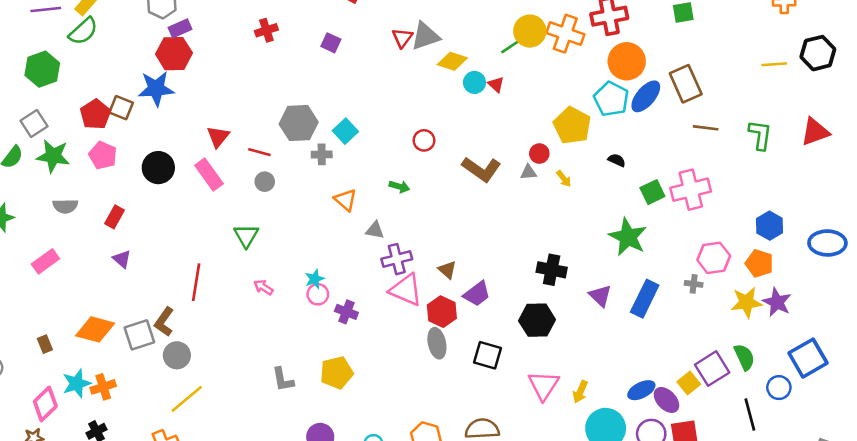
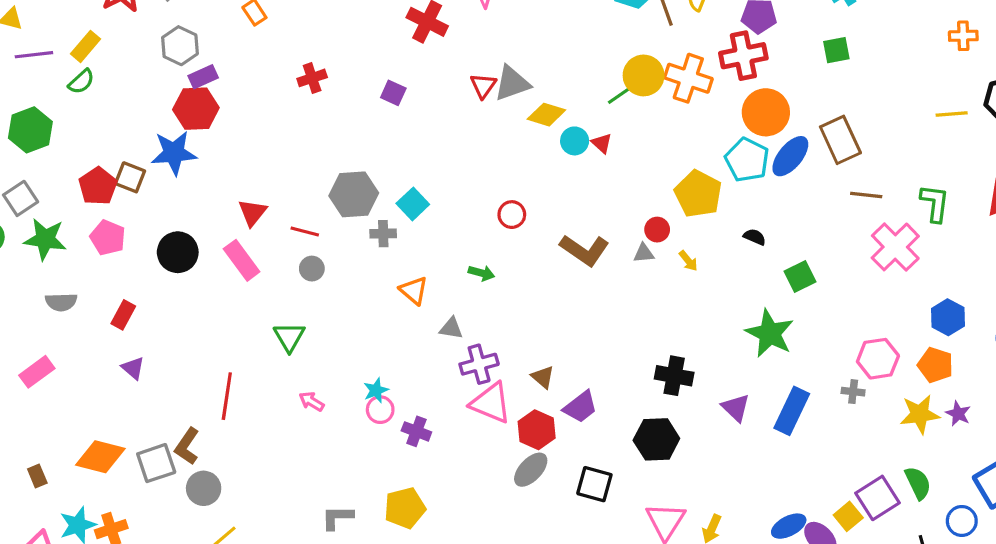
green semicircle: (83, 31) -> (81, 82), size x0.7
pink cross: (691, 190) -> (895, 247), moved, turned -30
purple star: (777, 302) -> (958, 414), size x0.7
gray ellipse: (437, 343) -> (531, 470), turned 56
gray L-shape: (283, 380) -> (337, 517), turned 100

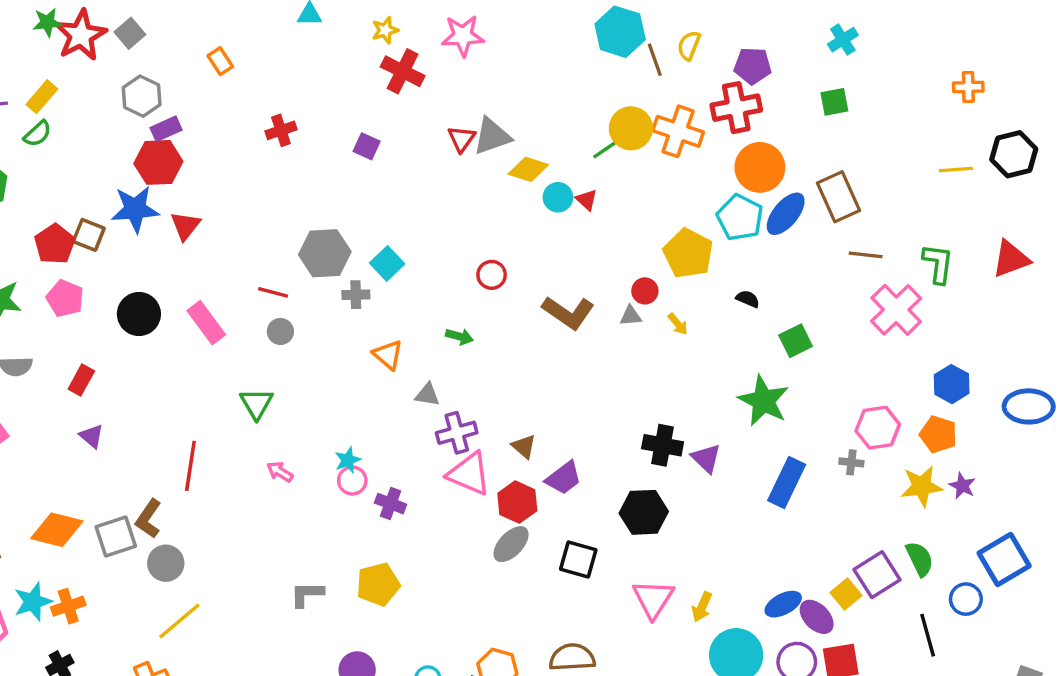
red triangle: (252, 213) -> (185, 226), moved
purple triangle: (736, 408) -> (706, 458), moved

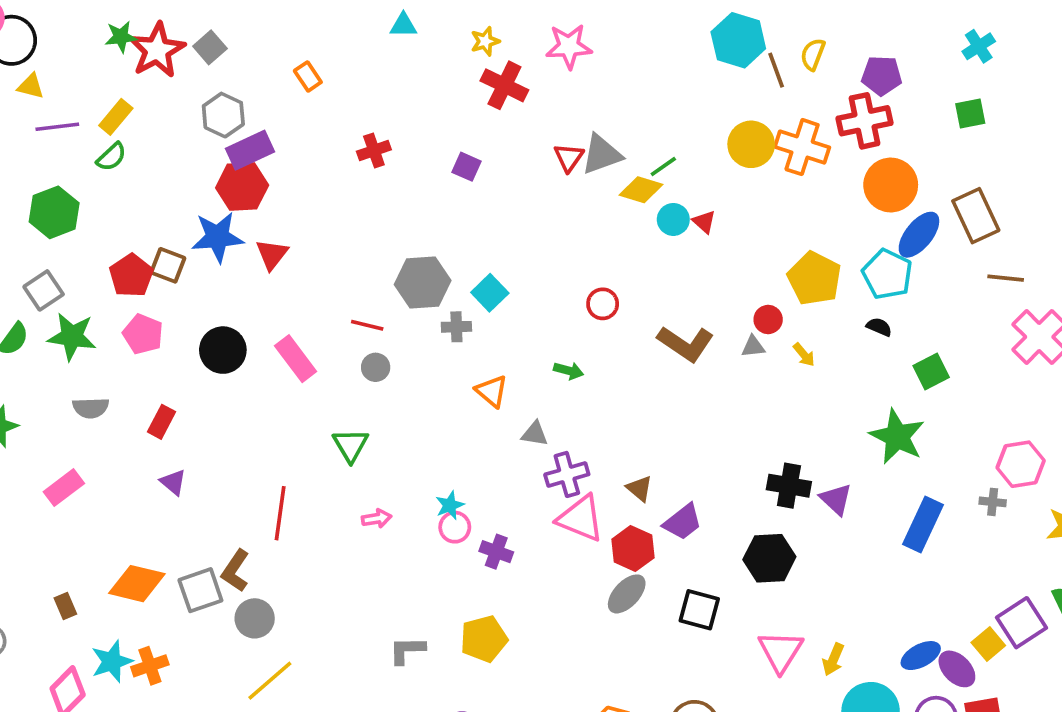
purple rectangle: (166, 129) -> (250, 150), size x1.4
green line: (605, 150) -> (663, 166), moved
cyan pentagon: (740, 218) -> (887, 274), moved
pink arrow: (280, 472) -> (377, 519), turned 140

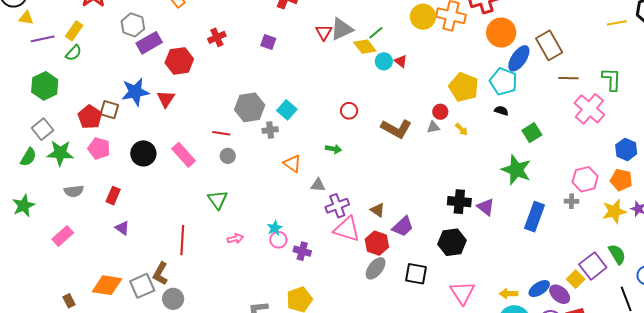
red hexagon: (242, 186) -> (179, 61), moved
yellow diamond: (641, 190) -> (365, 47), turned 40
yellow arrow: (833, 659) -> (508, 294), moved, turned 72

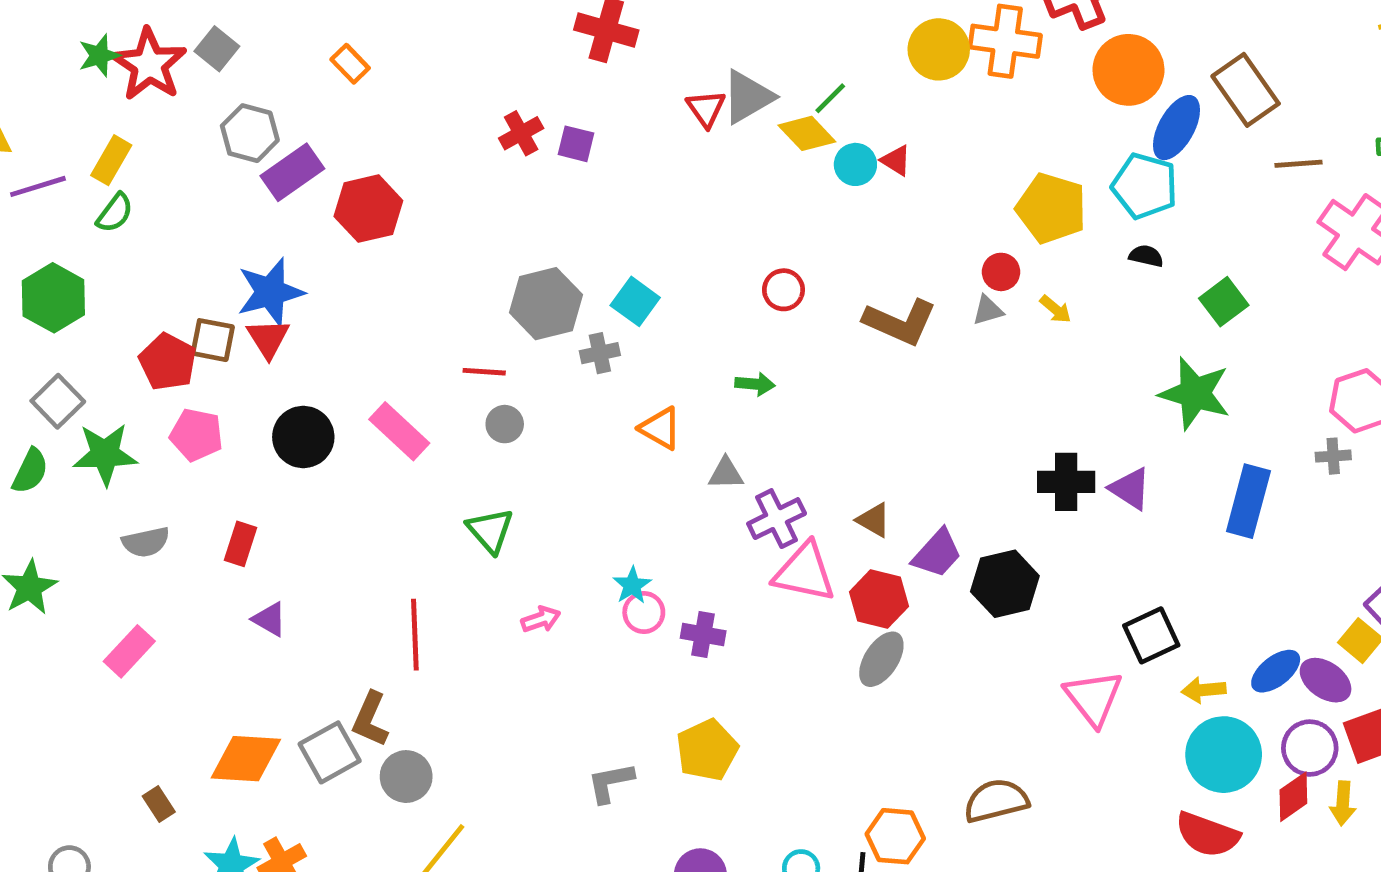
red cross: (217, 37) -> (521, 133), moved
red triangle: (166, 99) -> (268, 338), moved
black hexagon: (452, 242) -> (1005, 584), moved
black square: (416, 274) -> (1151, 635), moved, turned -30

